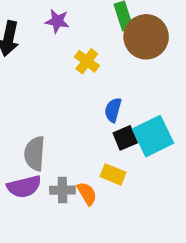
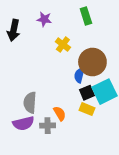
brown circle: (146, 37) -> (92, 62), moved
yellow rectangle: (113, 174) -> (87, 109), moved
orange semicircle: (87, 194) -> (60, 113), moved

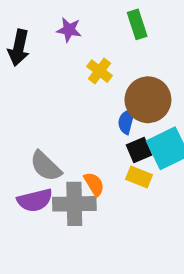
gray semicircle: (30, 103) -> (46, 166), turned -50
gray cross: (48, 126) -> (74, 204), size x1.6

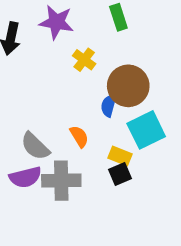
purple star: (69, 30) -> (56, 22), size x1.5
black square: (139, 150) -> (120, 174), moved
orange semicircle: (94, 184) -> (79, 136), moved

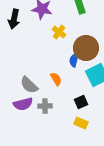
yellow rectangle: (120, 156) -> (81, 123), moved
gray cross: (61, 181) -> (45, 106), size x0.6

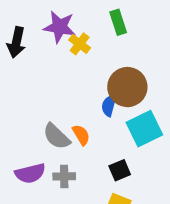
yellow cross: (59, 32) -> (80, 44), moved
gray semicircle: (29, 85) -> (56, 136), moved

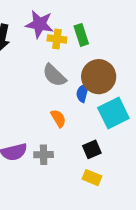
green rectangle: (118, 22) -> (81, 35), moved
yellow cross: (80, 44) -> (57, 39), turned -30
gray semicircle: (56, 136) -> (54, 75), moved

